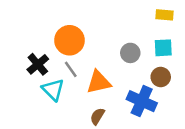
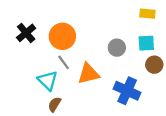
black cross: (38, 64) -> (26, 33), moved
brown circle: (161, 77) -> (154, 65), moved
brown semicircle: (97, 116) -> (54, 104), moved

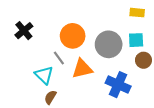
orange circle: (62, 36) -> (73, 36), moved
gray circle: (117, 48) -> (109, 44), size x1.6

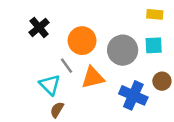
black cross: (24, 31) -> (39, 27), moved
brown circle: (143, 60) -> (162, 81), moved

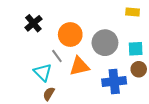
cyan square: (154, 45) -> (136, 49), moved
blue cross: (133, 95) -> (114, 81), turned -30

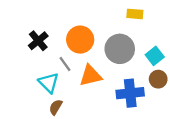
yellow rectangle: (133, 12) -> (135, 14), moved
black cross: (33, 23) -> (38, 41), moved
cyan square: (136, 49) -> (155, 56), turned -35

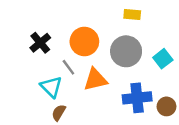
yellow rectangle: (135, 14) -> (132, 15), moved
brown circle: (158, 79) -> (166, 106), moved

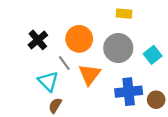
orange triangle: (95, 79) -> (90, 74), turned -40

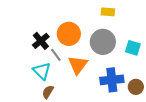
black cross: (38, 40) -> (41, 41), moved
cyan square: (153, 55) -> (133, 48), turned -35

